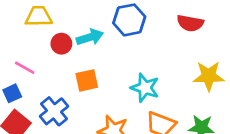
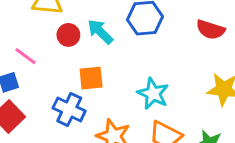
cyan arrow: (90, 37) -> (100, 32), turned -125
blue cross: (54, 111) -> (69, 109), moved, turned -32

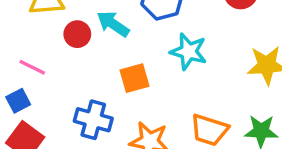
orange square: (91, 78) -> (135, 78), moved
cyan star: (153, 94) -> (189, 52), moved

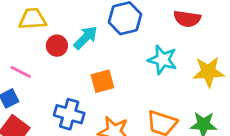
cyan arrow: (113, 24) -> (86, 38), turned 100
cyan star: (189, 52) -> (162, 60), moved

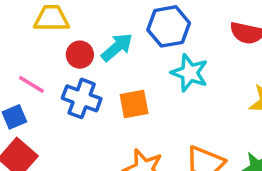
cyan star: (162, 60) -> (190, 73), moved
blue cross: (69, 114) -> (82, 98), moved

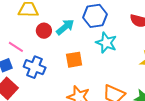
blue cross: (82, 98) -> (35, 67), moved

